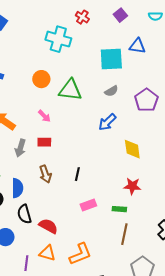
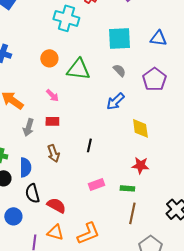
blue triangle: (137, 46) -> (158, 38), moved
gray semicircle: (111, 91) -> (119, 70), turned -104
black line: (77, 174) -> (89, 145), moved

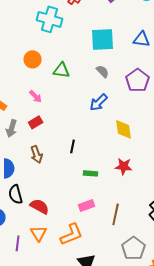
green triangle: (78, 69) -> (62, 70), size x0.7
red rectangle: (52, 121) -> (36, 122), turned -32
pink rectangle: (96, 184) -> (87, 205), moved
green rectangle: (127, 188) -> (91, 173), moved
orange triangle: (55, 232) -> (39, 233), turned 42

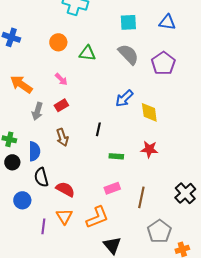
cyan square: (103, 39) -> (128, 22), size x0.7
gray semicircle: (103, 71) -> (128, 54), size x1.6
blue arrow: (99, 102) -> (124, 98), moved

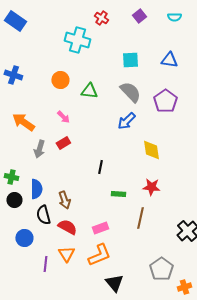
blue arrow: (124, 98) -> (126, 121), moved
brown arrow: (62, 137) -> (64, 200), moved
pink rectangle: (112, 188) -> (100, 228), moved
brown line: (141, 197) -> (140, 218), moved

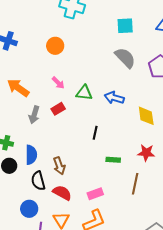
green triangle: (89, 91) -> (84, 93), moved
blue arrow: (126, 121) -> (114, 98), moved, turned 60
blue circle: (24, 238) -> (29, 209), moved

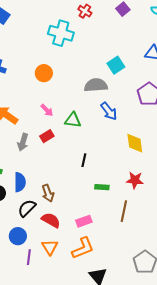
cyan square: (125, 26) -> (116, 65), moved, turned -30
gray semicircle: (125, 58) -> (96, 85), moved, turned -50
blue arrow: (114, 98) -> (109, 111), moved, turned -144
black semicircle: (38, 181) -> (27, 208), turned 60

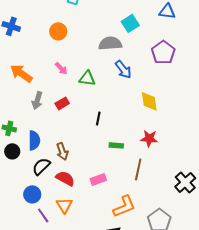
red rectangle: (47, 136) -> (62, 103), moved
orange L-shape: (83, 248) -> (124, 206), moved
purple line: (29, 257) -> (43, 215), turned -42

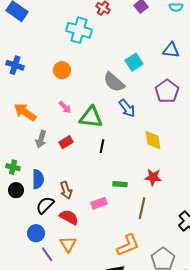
gray semicircle: (110, 43) -> (114, 82), turned -135
green triangle: (87, 78) -> (91, 117), size x1.4
black line: (98, 118) -> (102, 146), moved
pink rectangle: (98, 179) -> (99, 203), moved

